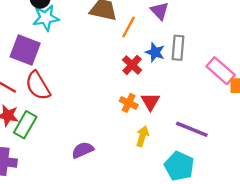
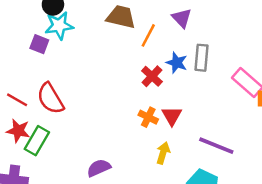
purple square: (25, 50) -> (39, 44), moved, size x0.6

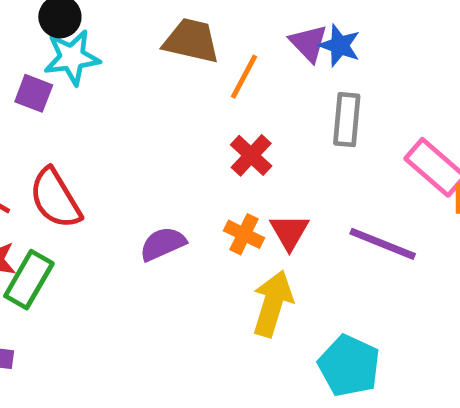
blue star: (177, 63) -> (340, 45), moved
purple line: (216, 146) -> (383, 244), moved
yellow arrow: (163, 153) -> (273, 304), size x1.5
purple semicircle: (99, 168) -> (163, 244), moved

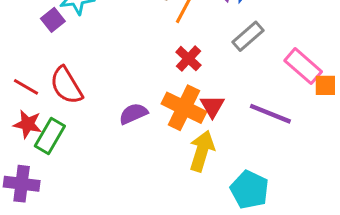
purple square: (34, 93) -> (53, 20), turned 30
gray rectangle: (347, 120) -> (248, 36), turned 44
orange cross: (244, 234) -> (184, 108), size x1.8

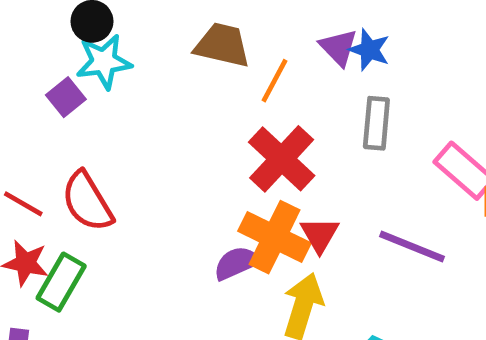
gray rectangle: (248, 36) -> (376, 123), turned -44
red cross: (188, 59) -> (282, 159), size x1.6
purple semicircle: (133, 114) -> (237, 263), moved

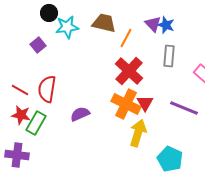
cyan star: (104, 62) -> (67, 27), moved
red semicircle: (87, 201) -> (47, 89), turned 40
purple semicircle: (237, 263) -> (80, 114), moved

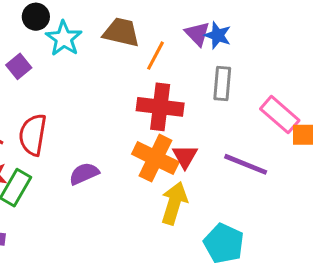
cyan star: (67, 27) -> (64, 38), turned -30
red cross: (129, 71) -> (160, 107), turned -36

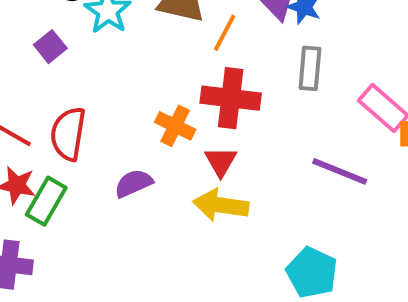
red triangle: (185, 157) -> (221, 162), moved
orange cross: (155, 158) -> (175, 126), moved, size x0.7
yellow arrow: (174, 203) -> (221, 205), moved, turned -99

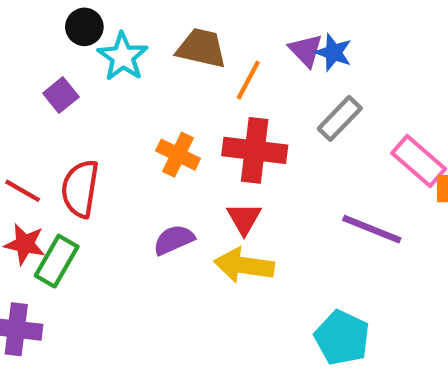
gray rectangle: (310, 68) -> (340, 118), turned 39
orange cross: (175, 126) -> (178, 155), moved
purple semicircle: (134, 183) -> (174, 240), moved

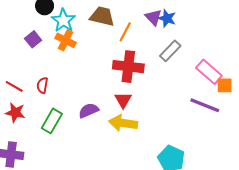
orange cross: (178, 155) -> (65, 40), moved
red semicircle: (80, 189) -> (42, 85), size x0.6
purple line: (372, 229) -> (205, 105), moved
green rectangle: (57, 261) -> (52, 121), moved

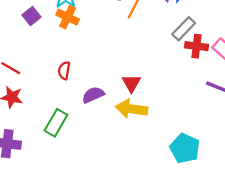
red cross: (128, 67) -> (196, 46), moved, size x0.7
red semicircle: (42, 85) -> (64, 70), moved
green rectangle: (52, 121) -> (56, 123), moved

